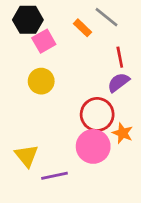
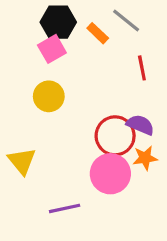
black hexagon: (28, 20) -> (58, 22), moved
purple semicircle: (118, 82) -> (140, 125), moved, turned 60
orange star: (122, 133) -> (145, 158), turned -30
yellow triangle: (27, 156) -> (22, 161), moved

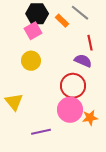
purple semicircle: (140, 125) -> (83, 61), moved
orange star: (145, 158) -> (90, 118), moved

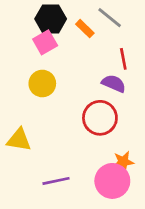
yellow triangle: (14, 102) -> (19, 140), turned -42
pink circle: (70, 110) -> (112, 181), moved

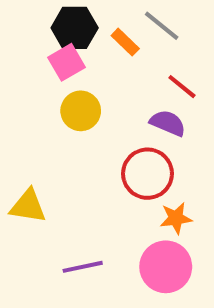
red line: (123, 59) -> (182, 87), turned -40
yellow circle: (42, 83) -> (81, 111), moved
orange star: (123, 162) -> (176, 218), moved

